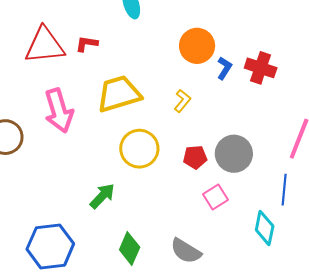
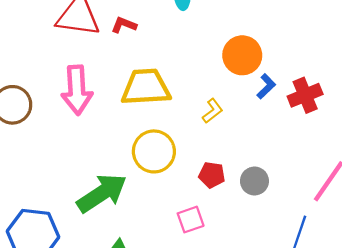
red cross: (261, 68) -> (305, 95), turned 36
gray circle: (234, 154) -> (254, 181), size x0.7
green arrow: (102, 196) -> (102, 193), size x1.6
pink square: (216, 197) -> (191, 220), moved

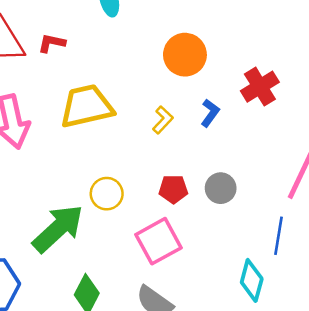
blue L-shape: (266, 86) -> (210, 113), moved
yellow circle: (154, 151) -> (107, 194), moved, size x0.7
pink square: (191, 220) -> (159, 241), size x1.5

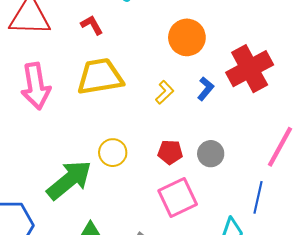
red L-shape: (52, 43) -> (92, 25), moved, turned 45
red cross: (260, 87) -> (250, 69), size x1.4
pink square: (159, 241) -> (178, 197), moved

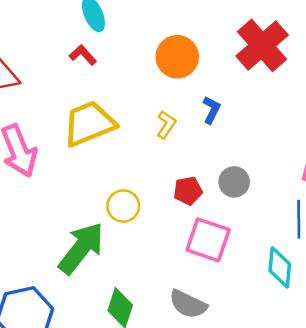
red L-shape: (92, 25) -> (83, 55), moved
red cross: (250, 69) -> (262, 45), moved
pink square: (178, 197) -> (208, 240), turned -33

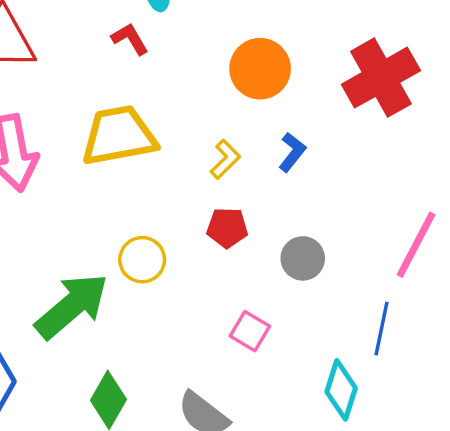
red pentagon: (188, 191) -> (227, 228), moved
pink square: (208, 240) -> (250, 331), size x0.6

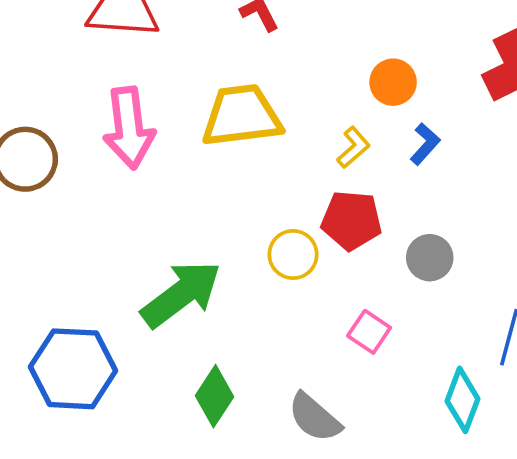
orange circle: (260, 69) -> (393, 82), moved, size x0.7
red pentagon: (227, 228) -> (351, 220), size x1.4
yellow circle: (142, 260) -> (293, 254), moved

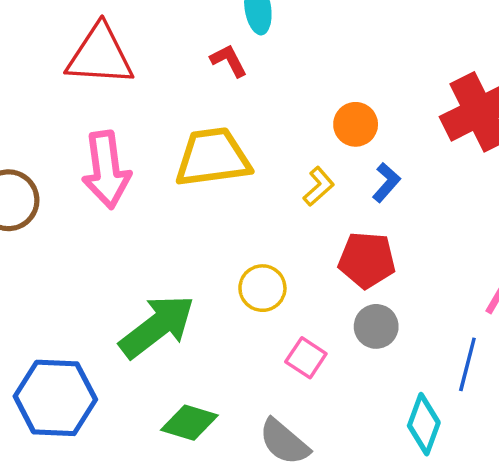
red pentagon: (351, 220) -> (367, 260), moved
gray circle: (430, 258) -> (376, 326), moved
pink square: (369, 332) -> (306, 358), moved
green diamond: (214, 396) -> (189, 423), turned 74

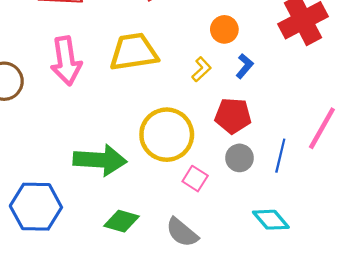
yellow circle: (262, 288) -> (167, 135), size x1.8
green arrow: (157, 326) -> (100, 160), turned 42
blue line: (467, 364) -> (280, 156), moved
cyan diamond: (424, 424) -> (271, 220), turned -60

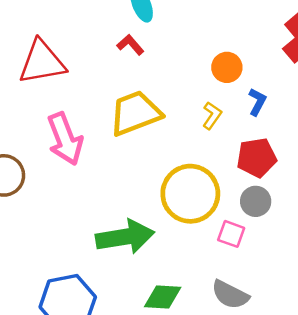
gray circle: (239, 158) -> (256, 201), moved

